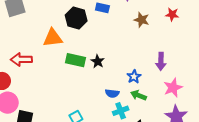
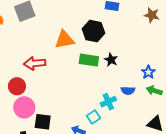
black hexagon: (76, 18) -> (94, 31), moved
cyan cross: (121, 111) -> (108, 102), moved

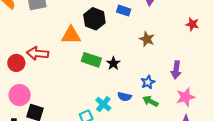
brown star: (152, 15) -> (147, 39), moved
black hexagon: (94, 31) -> (94, 19), moved
red circle: (17, 86) -> (16, 63), moved
cyan cross: (108, 102) -> (103, 104), turned -35

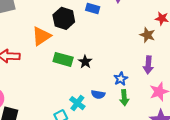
orange triangle: (71, 35) -> (41, 36), turned -30
brown star: (147, 39) -> (147, 35), moved
green arrow: (150, 101) -> (124, 98), turned -119

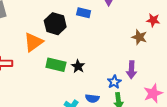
purple arrow: (148, 65) -> (131, 70), moved

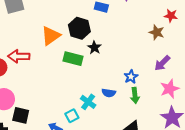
black hexagon: (55, 24) -> (79, 28), moved
black star: (78, 66) -> (94, 48), moved
purple arrow: (131, 70) -> (162, 63), moved, turned 42

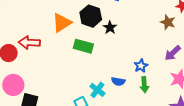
black star: (94, 48) -> (110, 28), moved

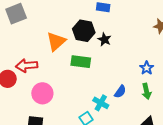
blue star: (141, 66) -> (147, 68), moved
blue semicircle: (118, 81) -> (120, 92), turned -56
pink circle: (13, 85) -> (42, 93), moved

